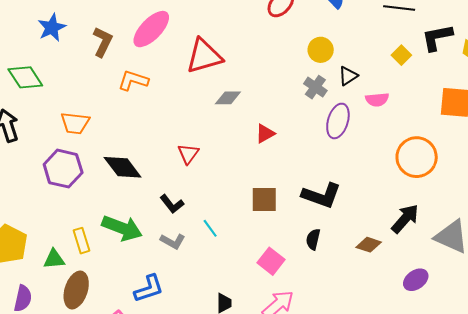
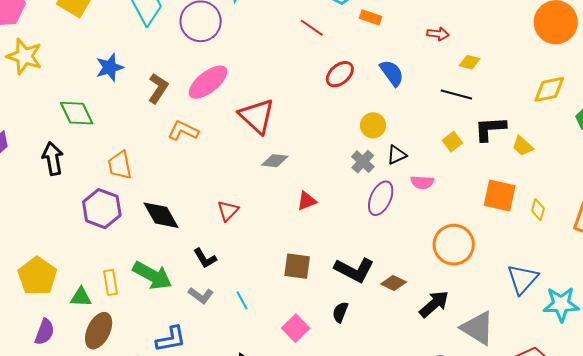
red triangle: (204, 56) -> (257, 116), turned 51
orange trapezoid: (75, 123) -> (120, 165), turned 64
cyan line: (210, 228) -> (242, 300), moved
brown diamond: (369, 245) -> (394, 283), moved

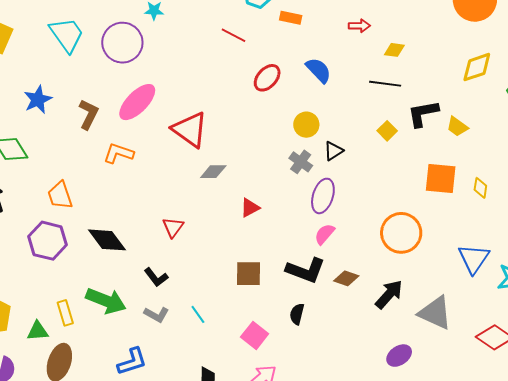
pink semicircle: (422, 182) -> (325, 234), moved, turned 135

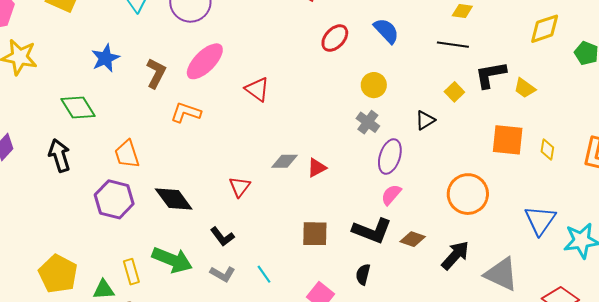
red triangle: (190, 130) -> (257, 89), size x0.7
black triangle: (333, 151) -> (425, 120), moved
gray diamond: (213, 172) -> (284, 161), moved

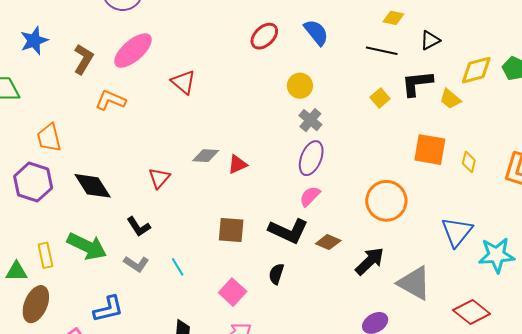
yellow diamond: (545, 29) -> (476, 70), moved
black triangle: (425, 120) -> (430, 40), moved
gray cross: (368, 122) -> (310, 120), moved

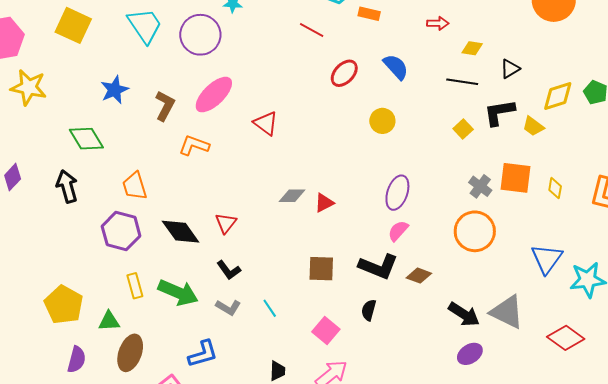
gray cross: (310, 120) -> (480, 186), moved
red triangle: (159, 178) -> (226, 223), moved
yellow rectangle: (45, 255) -> (135, 286), moved
black arrow: (370, 261) -> (464, 314), moved, turned 80

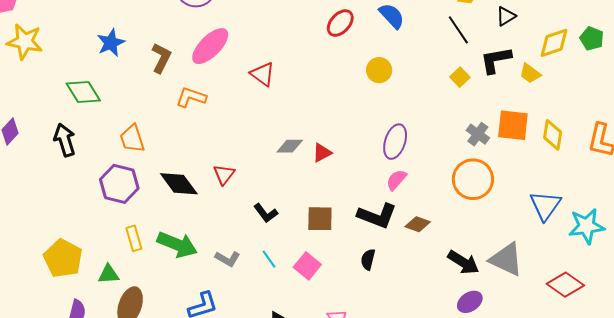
black line: (462, 82) -> (458, 30), turned 48
yellow diamond: (555, 188) -> (553, 135), size x1.4
black L-shape: (229, 270) -> (266, 213), moved
pink square: (326, 330) -> (307, 266), moved

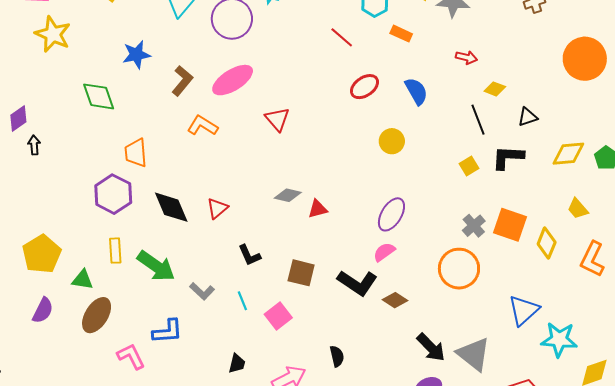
yellow trapezoid: (530, 73) -> (578, 209), moved
black arrow: (65, 140) -> (34, 145), moved, size x0.6
black semicircle: (368, 259) -> (337, 356), moved, turned 140

